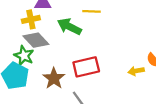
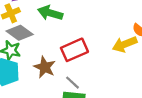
yellow arrow: (136, 71) -> (125, 44), size x1.5

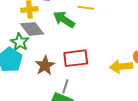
gray line: (73, 83) -> (65, 86), turned 48

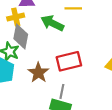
gray diamond: (32, 29) -> (21, 37), turned 55

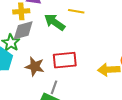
gray diamond: (21, 37) -> (23, 30), turned 55
brown star: (38, 73) -> (35, 66), turned -30

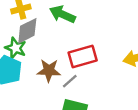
gray line: (54, 87) -> (70, 81), moved, turned 40

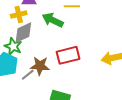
gray line: (70, 81) -> (28, 75), moved

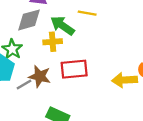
yellow cross: (19, 15) -> (53, 42), moved
gray diamond: (23, 33) -> (29, 20), moved

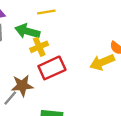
yellow cross: (53, 42) -> (39, 47), moved

